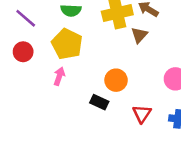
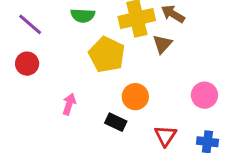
yellow pentagon: (67, 44) -> (107, 55), moved
pink arrow: (59, 76) -> (69, 104), moved

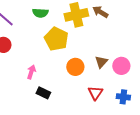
brown triangle: (162, 44) -> (101, 62), moved
black rectangle: (116, 122) -> (43, 93), moved

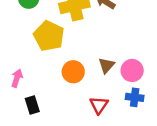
black rectangle: (43, 93) -> (32, 105), turned 48
blue cross: (123, 97) -> (135, 97), moved

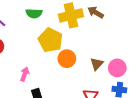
orange circle: (73, 72) -> (67, 59), moved

